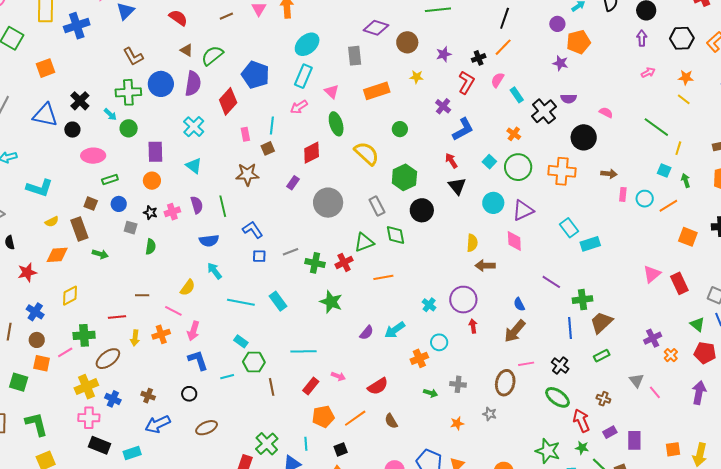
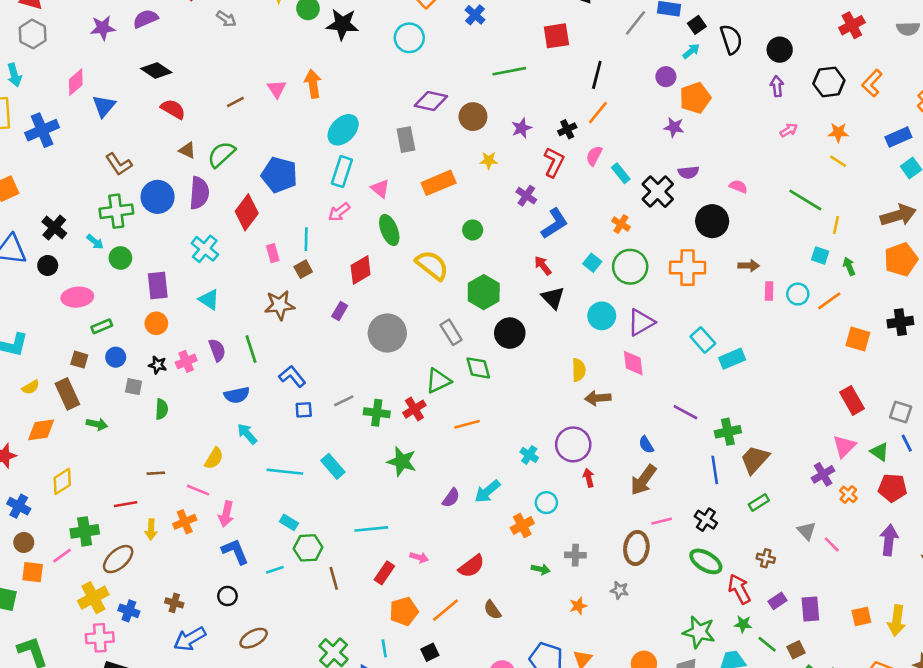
pink triangle: (652, 274) -> (844, 446), moved

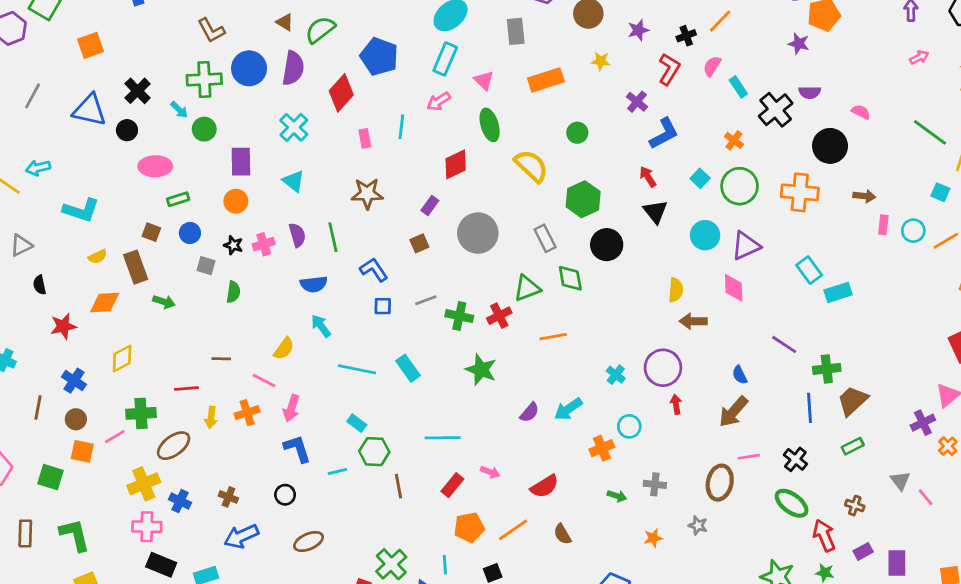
brown square: (303, 269) -> (419, 243), moved

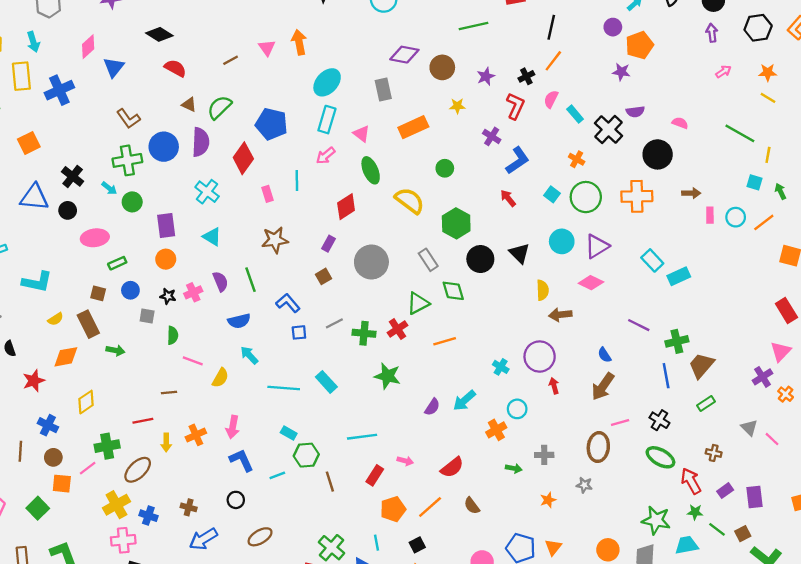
black triangle: (655, 212) -> (519, 253), moved
pink diamond: (734, 288) -> (591, 283), turned -55
pink line: (264, 381) -> (193, 361), moved
green square: (51, 477) -> (38, 508), turned 35

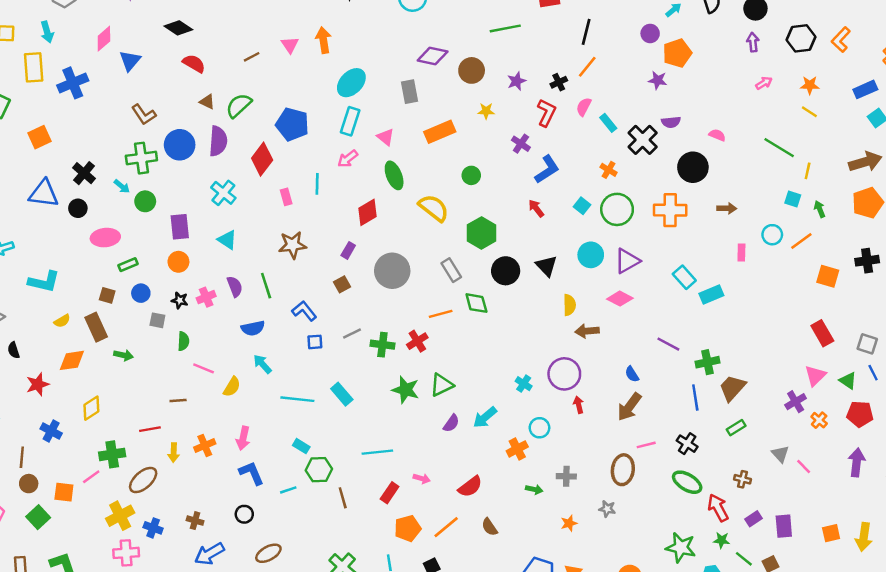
pink rectangle: (710, 215) -> (741, 253), moved
green triangle: (418, 303) -> (442, 385), moved
orange line: (445, 341) -> (441, 314), moved
brown circle: (53, 457) -> (29, 484), moved

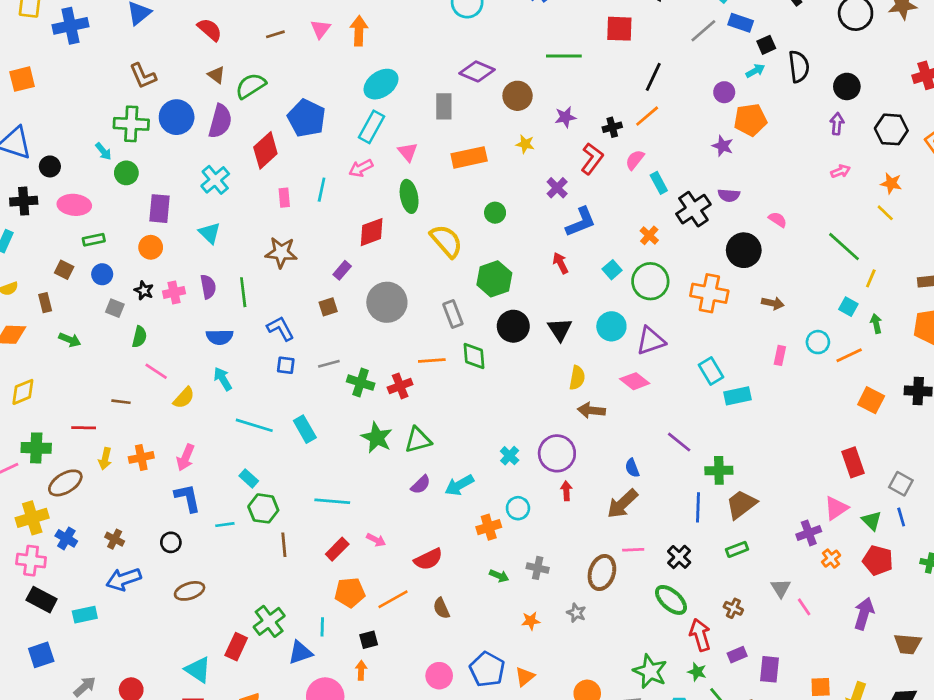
black cross: (84, 173) -> (24, 201), moved, turned 35
brown rectangle: (96, 327) -> (45, 303), size x0.6

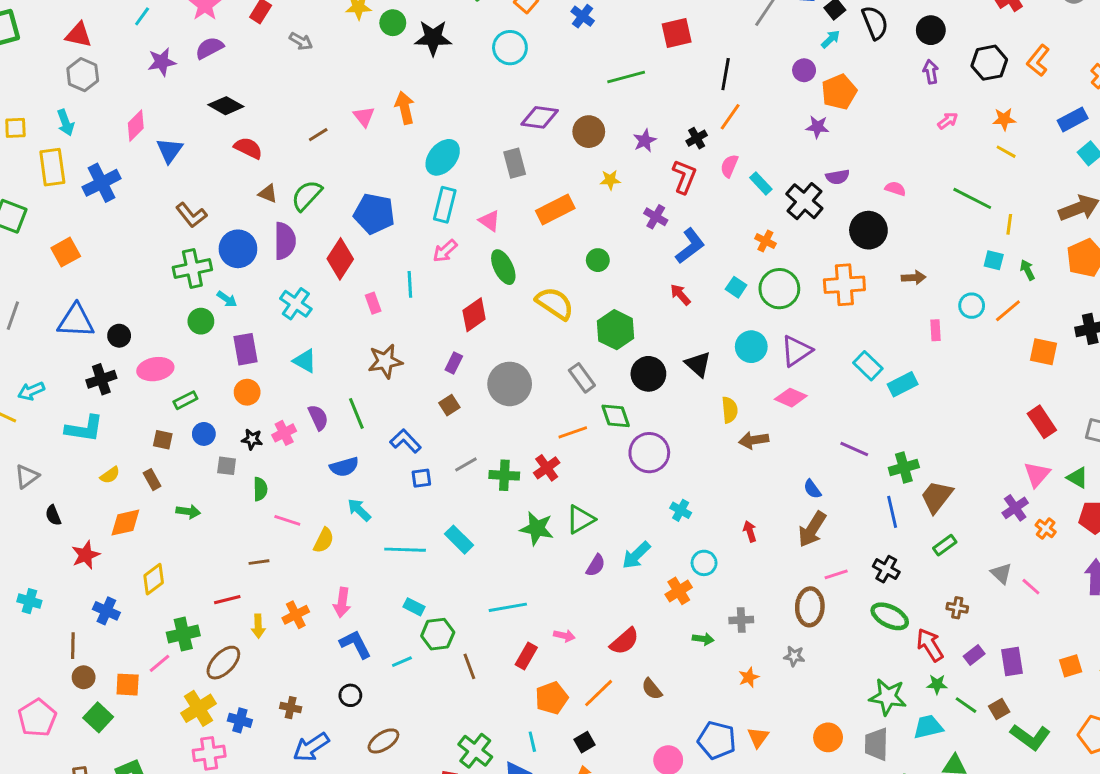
cyan arrow: (103, 151) -> (227, 299), moved
purple circle: (557, 453) -> (649, 453), moved

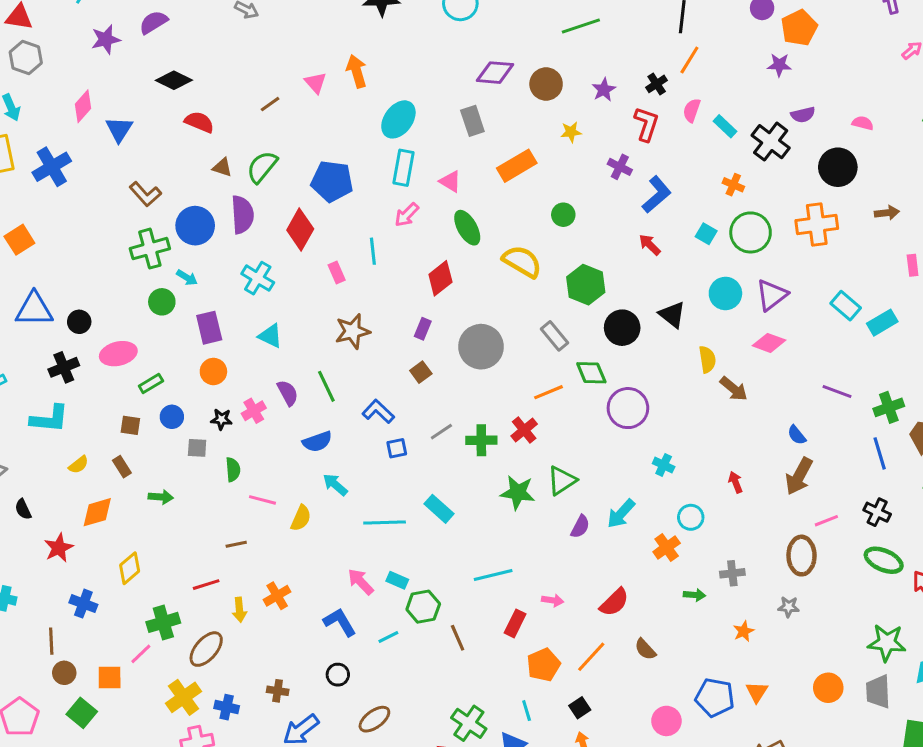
brown arrow: (754, 440) -> (734, 389), turned -128
pink arrow: (342, 602) -> (361, 582), moved, turned 132

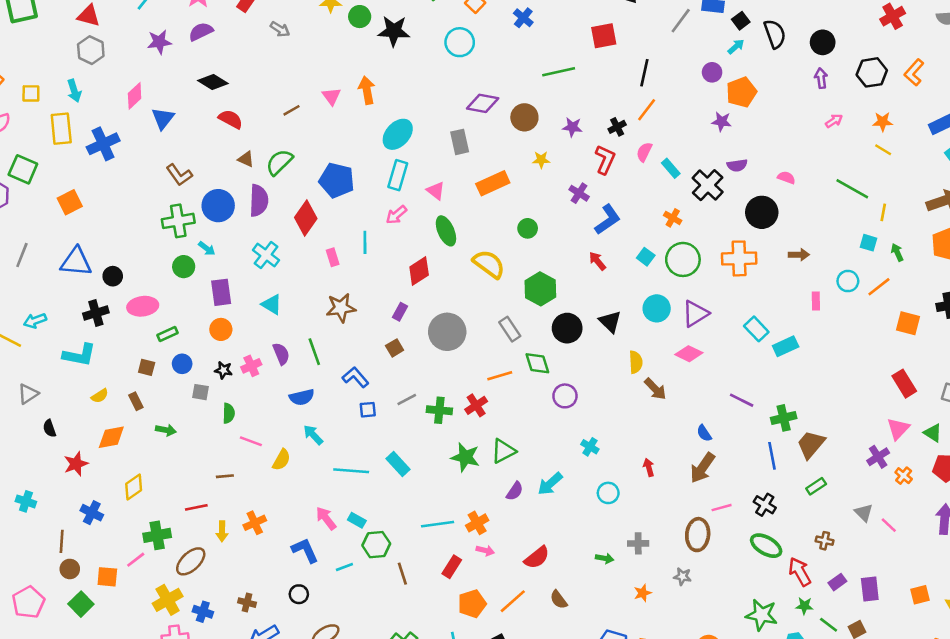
purple star: (604, 90) -> (572, 127), turned 30
purple circle: (628, 408) -> (565, 396), size x0.7
orange cross: (667, 547) -> (477, 523), moved

